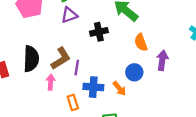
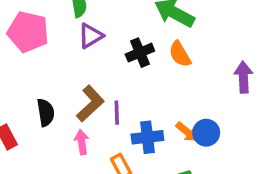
orange semicircle: (141, 42) -> (180, 54), moved
black semicircle: (31, 59) -> (46, 113), size x0.7
blue circle: (134, 72) -> (206, 133), moved

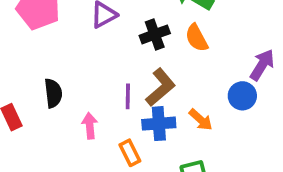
purple arrow: (243, 77) -> (262, 65), turned 32
brown L-shape: (90, 103) -> (160, 87), moved
blue circle: (206, 133) -> (242, 96), moved

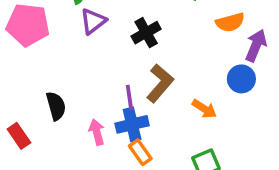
orange semicircle: (197, 38) -> (230, 22), moved, turned -68
blue cross: (159, 124) -> (132, 124), moved

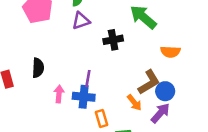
purple arrow: (256, 45) -> (160, 113), moved
brown L-shape: (160, 83) -> (149, 82), moved
orange rectangle: (140, 152) -> (101, 119), moved

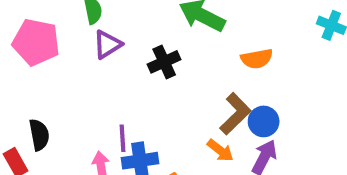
black semicircle: (38, 68) -> (39, 135), moved
purple line: (88, 79) -> (122, 138), moved

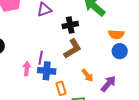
brown L-shape: (235, 114) -> (72, 49), moved
blue circle: (264, 121) -> (120, 51), moved

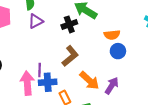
black cross: (70, 25) -> (69, 24), moved
pink arrow: (27, 69) -> (27, 83), size x1.6
orange arrow: (87, 75) -> (89, 80), size x1.5

